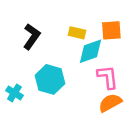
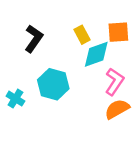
yellow rectangle: (77, 33) -> (82, 35), turned 49
pink L-shape: (108, 77) -> (114, 82), turned 40

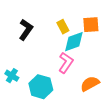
pink L-shape: (114, 82) -> (66, 63), moved
cyan hexagon: (53, 84) -> (41, 87), moved

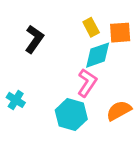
yellow rectangle: (63, 27) -> (91, 27), moved
cyan hexagon: (41, 87) -> (71, 115), moved

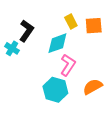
cyan diamond: (98, 55) -> (57, 43), moved
cyan cross: (16, 100) -> (12, 48), moved

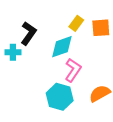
yellow rectangle: (71, 21) -> (76, 23), turned 64
cyan cross: (12, 48) -> (13, 52), turned -32

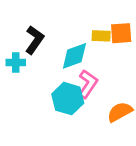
yellow rectangle: (76, 23) -> (101, 36), moved, turned 56
cyan hexagon: (60, 97) -> (68, 99), moved

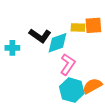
black L-shape: (34, 40) -> (40, 36), moved, turned 90
cyan hexagon: (68, 99) -> (72, 90), moved

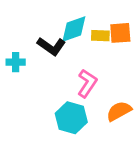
cyan diamond: (57, 43) -> (74, 29), moved
cyan hexagon: (72, 90) -> (71, 118), moved

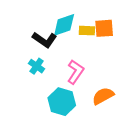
cyan cross: (16, 62) -> (37, 66), moved, turned 35

